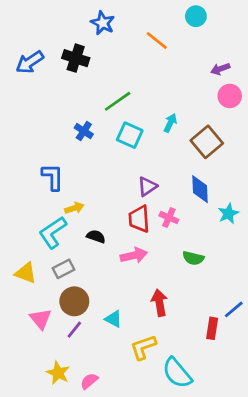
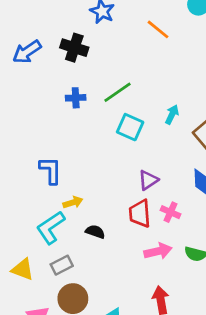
blue cross: (84, 131) -> (76, 98), moved, turned -36
pink arrow: (134, 255) -> (158, 251), moved

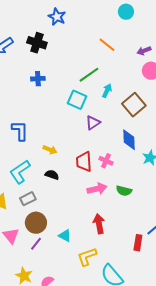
orange line: (158, 29) -> (107, 45), moved
green line: (118, 92) -> (89, 75), moved
purple triangle: (148, 180) -> (93, 123), moved
yellow arrow: (73, 202) -> (50, 150), moved, turned 40

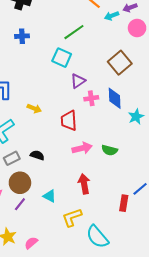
cyan arrow: (107, 91) -> (112, 16), moved, turned -136
pink cross: (106, 161) -> (91, 98), moved, turned -32
black semicircle: (52, 175) -> (37, 155), moved

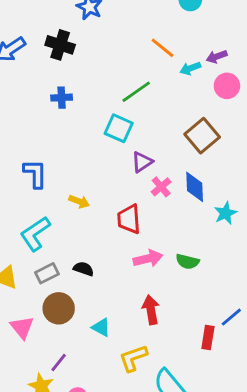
pink cross: (91, 98) -> (161, 187), turned -32
purple line: (20, 204) -> (59, 362), moved

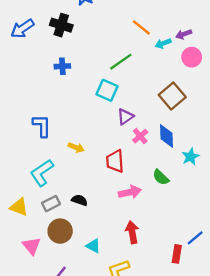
green semicircle: (187, 261) -> (161, 177), moved, turned 30

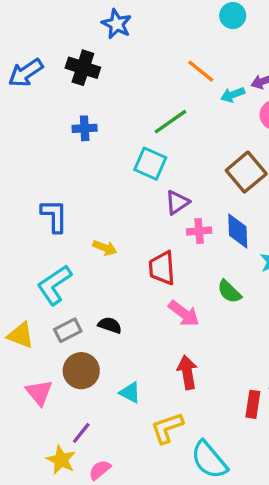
pink cross: (140, 136) -> (199, 231), turned 35
pink arrow: (130, 192) -> (184, 313), turned 50

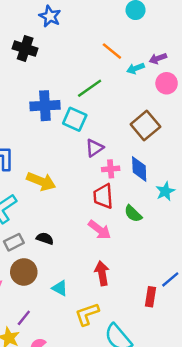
blue cross: (85, 128) -> (45, 106), moved, size x1.6
yellow arrow: (105, 248) -> (41, 181), size x1.6
red trapezoid: (162, 268) -> (103, 196), moved

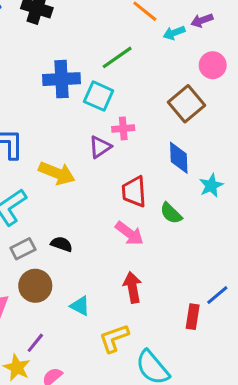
pink circle: (167, 83) -> (213, 65), moved
purple triangle: (95, 148) -> (100, 147), moved
pink cross: (111, 169) -> (123, 128), moved

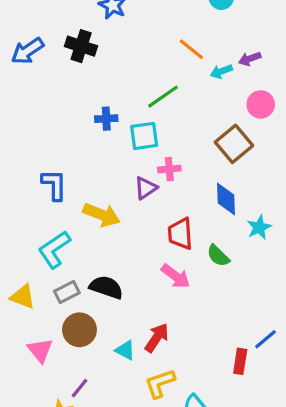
blue cross: (62, 79) -> (106, 119), size x0.6
cyan square: (99, 96) -> (144, 136), turned -32
black semicircle: (62, 244) -> (106, 287), size x1.5
red arrow: (132, 287) -> (157, 338), moved, turned 44

